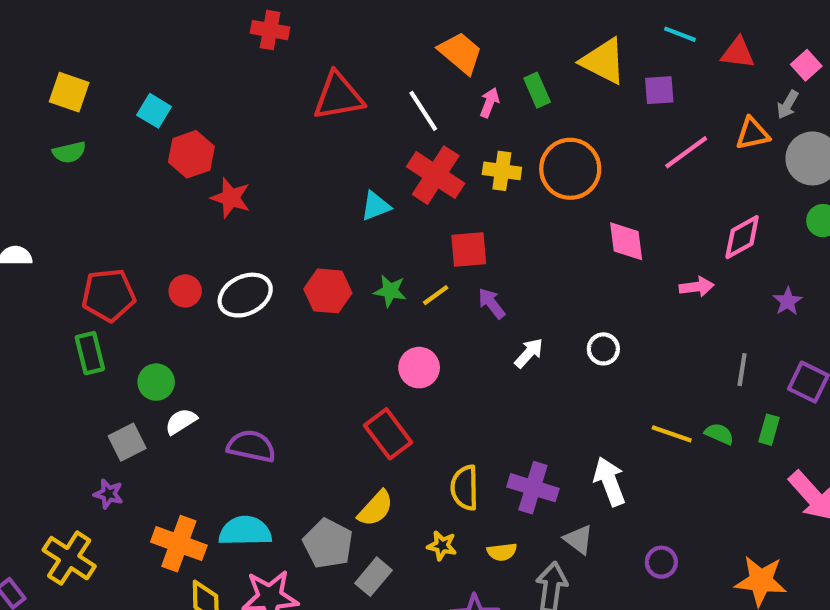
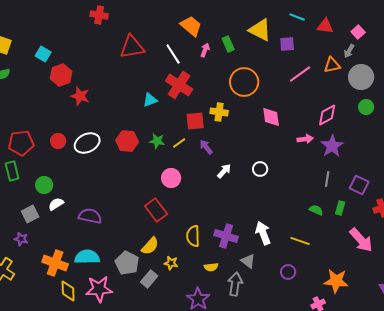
yellow cross: (502, 171) -> (219, 112), moved
purple star: (788, 301) -> (332, 146), moved, size x1.6
yellow line: (672, 434) -> (300, 241), moved
yellow star: (442, 546) -> (171, 263), moved

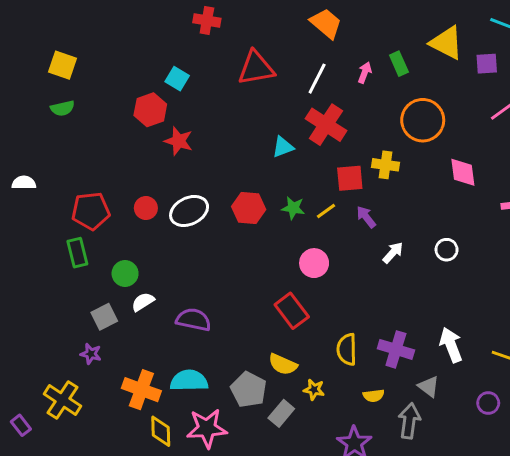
orange trapezoid: (191, 26) -> (326, 23), moved
cyan square: (43, 54) -> (177, 79), moved
white line: (173, 54) -> (317, 79), turned 60
yellow semicircle: (150, 246) -> (283, 364), turned 72

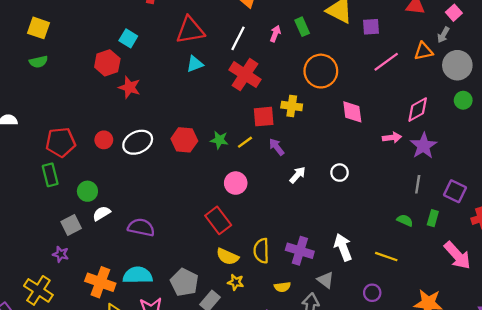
cyan triangle: (283, 147) -> (195, 64), moved
yellow semicircle: (283, 364) -> (227, 257), moved

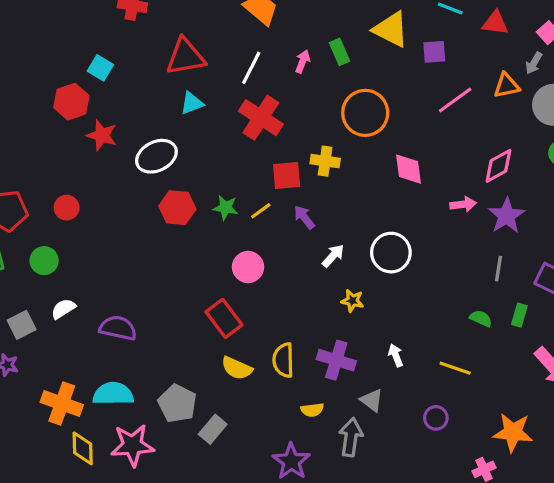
white ellipse: (138, 142) -> (156, 156), moved
white circle: (340, 173) -> (391, 253), size x1.6
green circle: (87, 191) -> (44, 261), moved
white arrow: (343, 247) -> (396, 355), size x0.6
yellow star: (236, 282) -> (352, 301), moved

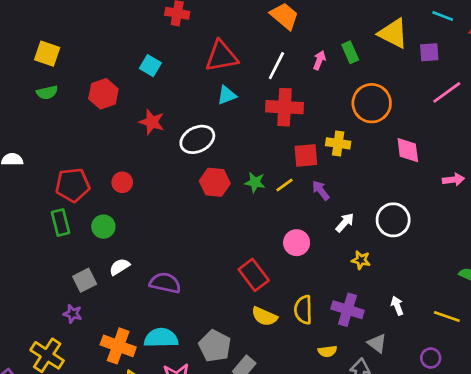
red hexagon: (71, 102) -> (103, 94), moved
red cross: (261, 118) -> (284, 107), turned -30
pink circle: (248, 267) -> (297, 243), moved

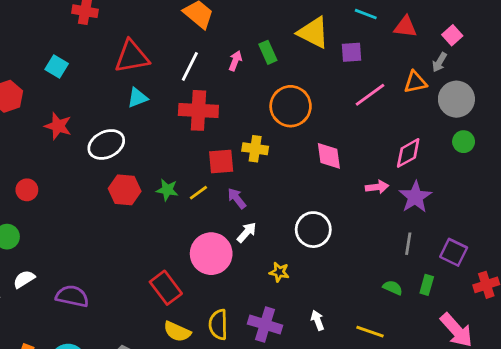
white arrow: (345, 223) -> (247, 232), moved
pink circle: (297, 243) -> (211, 254), size x1.5

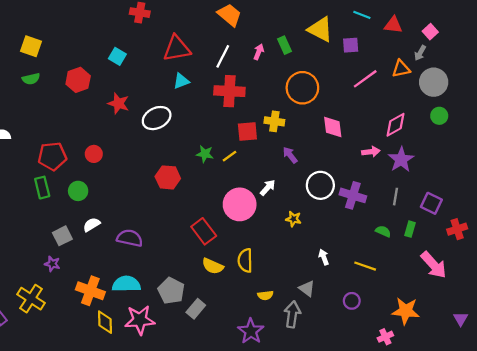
red hexagon: (125, 190) -> (168, 177), moved
purple arrow: (237, 198) -> (290, 155), moved
purple cross: (265, 325) -> (353, 195), moved

